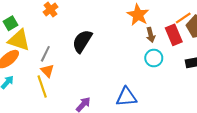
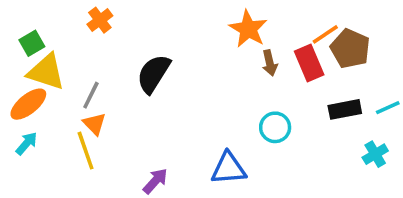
cyan circle: (154, 58) -> (275, 127), moved

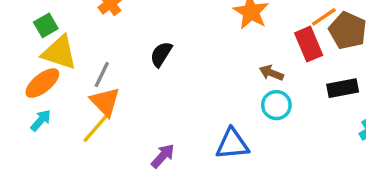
brown arrow: (270, 63) -> (271, 73), moved, turned 125
black semicircle: (153, 74) -> (161, 54), size x0.7
orange triangle: (94, 124) -> (105, 102), size x1.4
yellow line: (86, 151) -> (97, 127), turned 60

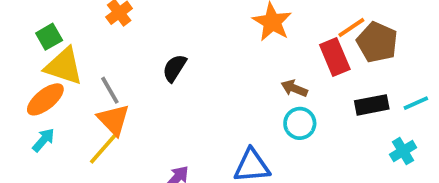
gray line: (102, 75) -> (110, 90), turned -56

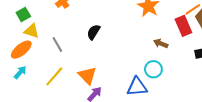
yellow triangle: (64, 66) -> (32, 31), size x0.7
orange triangle: (114, 120) -> (87, 75), moved
cyan circle: (300, 123) -> (153, 69), moved

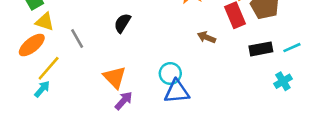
cyan circle: (153, 69) -> (170, 73), moved
cyan arrow: (20, 72) -> (42, 89), moved
yellow line: (54, 76) -> (49, 68), moved

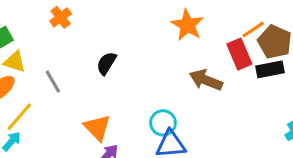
brown arrow: (207, 37) -> (206, 80), size x1.5
black rectangle: (261, 49) -> (270, 69), moved

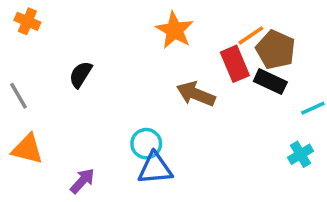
orange cross: (61, 17) -> (27, 21), turned -30
black rectangle: (270, 69) -> (270, 82), turned 36
orange triangle: (97, 127) -> (27, 149), moved, turned -32

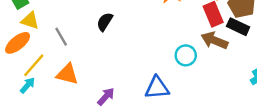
brown arrow: (196, 94) -> (214, 40), moved
cyan circle: (146, 144) -> (186, 55), moved

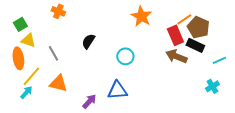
orange ellipse: (18, 43) -> (18, 58), turned -60
cyan circle: (186, 55) -> (125, 56), moved
blue triangle: (157, 88) -> (117, 90), moved

